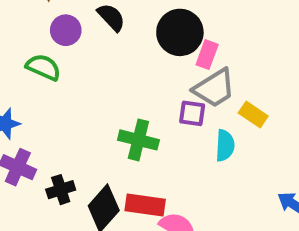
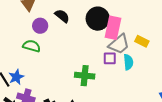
pink rectangle: (207, 55) -> (113, 28), size x1.6
yellow rectangle: (253, 115) -> (142, 41), moved
cyan semicircle: (225, 145) -> (128, 62), moved

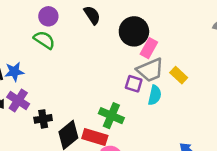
purple circle: (40, 26) -> (48, 16), moved
pink rectangle: (113, 28) -> (149, 48), size x0.7
green cross: (85, 76) -> (111, 116), moved

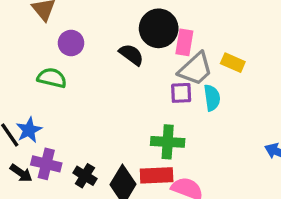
black semicircle: (92, 15) -> (131, 55), moved
purple circle: (48, 16) -> (71, 43), moved
black cross: (43, 119) -> (85, 176), turned -30

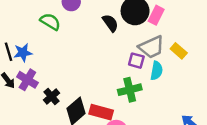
pink rectangle: (184, 42) -> (156, 15), moved
green cross: (168, 142) -> (130, 90), moved, turned -35

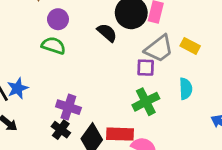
green semicircle: (50, 22) -> (53, 46), moved
cyan semicircle: (157, 71) -> (186, 89), moved
purple cross: (27, 80) -> (68, 107), moved

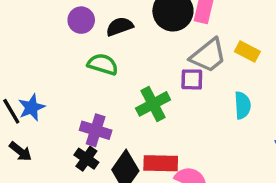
black semicircle: (107, 33) -> (120, 27), moved, turned -60
green semicircle: (53, 46) -> (103, 64), moved
green cross: (146, 102) -> (153, 104), moved

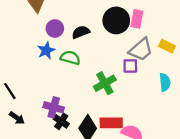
blue star: (32, 107) -> (46, 50), moved
purple cross: (96, 130) -> (54, 107), moved

